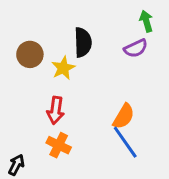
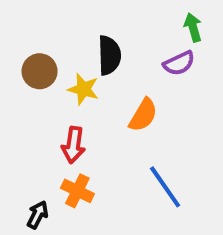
yellow star: (63, 68) -> (83, 89), turned -30
orange semicircle: (124, 116) -> (143, 115), moved
black arrow: (16, 165) -> (38, 215), moved

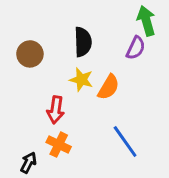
green arrow: (193, 27) -> (146, 21), size x1.4
purple semicircle: (179, 63) -> (136, 48), turned -40
yellow star: (83, 89) -> (81, 80), moved

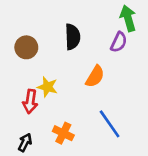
yellow star: (81, 80) -> (47, 87), moved
red arrow: (56, 110) -> (30, 101), moved
orange cross: (59, 145) -> (63, 133), moved

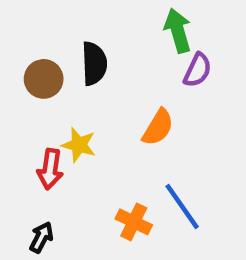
green arrow: (128, 18) -> (178, 31), moved
black semicircle: (73, 37) -> (94, 64), moved
orange cross: (63, 133) -> (134, 222), moved

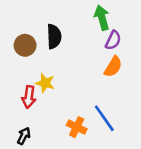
orange semicircle: (158, 127) -> (113, 67), moved

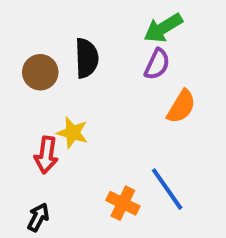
green arrow: (102, 18) -> (163, 28), turned -105
purple semicircle: (113, 40) -> (157, 64), moved

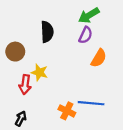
brown circle: (40, 72) -> (15, 52), moved
blue line: (167, 189) -> (91, 103), turned -50

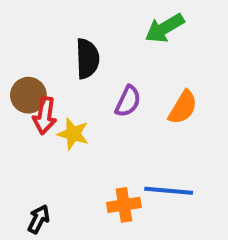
purple semicircle: (86, 35) -> (128, 101), moved
red arrow: (25, 85) -> (45, 116), moved
orange cross: (67, 111) -> (124, 205), turned -35

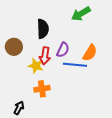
red arrow: (45, 116) -> (45, 56), moved
blue line: (169, 191) -> (75, 65), moved
orange cross: (124, 205) -> (42, 89), moved

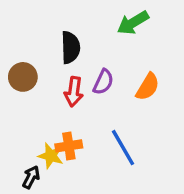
blue line: (75, 65) -> (123, 148), moved, turned 55
yellow star: (36, 66) -> (51, 156), moved

